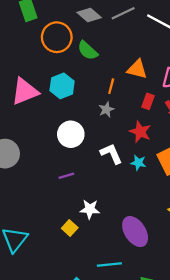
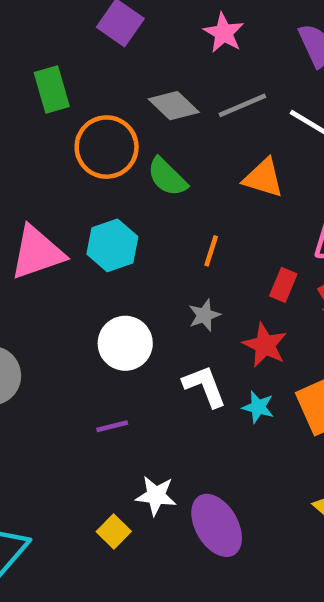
orange triangle: (137, 69) -> (263, 178), moved
gray star: (106, 109) -> (204, 315), moved
purple ellipse: (135, 232) -> (217, 525), moved

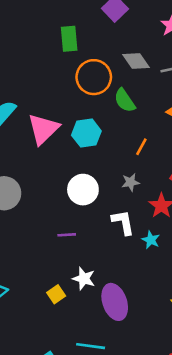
pink triangle: (37, 253) -> (43, 129), turned -36

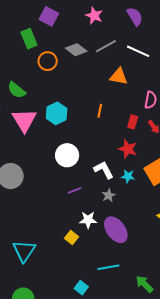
green rectangle: (69, 39) -> (29, 39), moved
orange circle: (94, 77) -> (48, 61), moved, size x0.7
green semicircle: (125, 100) -> (17, 90), moved
gray star: (131, 182) -> (109, 195), moved
purple line: (67, 235) -> (74, 191), moved

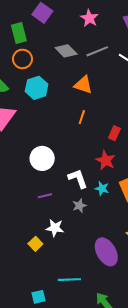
orange circle: (48, 61) -> (22, 59), moved
orange triangle: (119, 77) -> (83, 85), moved
cyan hexagon: (57, 113) -> (37, 88), moved
purple ellipse: (116, 230) -> (106, 252), moved
cyan square: (81, 288) -> (39, 297), turned 32

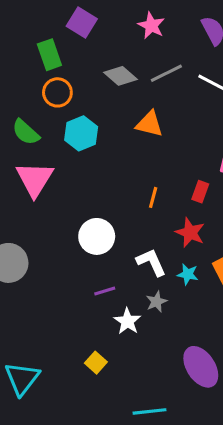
orange line: (82, 117) -> (153, 197), moved
white star: (55, 228) -> (127, 321), moved, turned 30

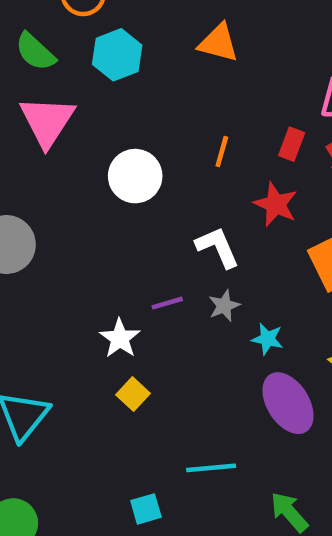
white circle: (97, 236) -> (135, 176), moved
cyan star: (188, 274) -> (267, 339), moved
purple line: (105, 291) -> (167, 303), moved
white star: (127, 321) -> (120, 338), moved

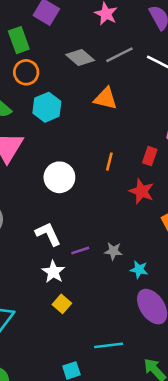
white L-shape: (218, 247) -> (48, 234), moved
gray star: (224, 306) -> (113, 251), turned 30

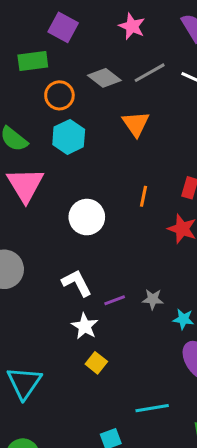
green rectangle: (19, 40) -> (33, 61), turned -75
orange circle: (26, 72) -> (59, 95), moved
orange triangle: (105, 98) -> (136, 124), turned 45

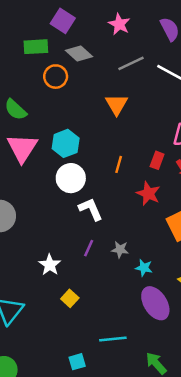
gray diamond: (104, 78) -> (79, 53), moved
cyan hexagon: (69, 137) -> (66, 143), moved
white L-shape: (77, 283) -> (91, 209), moved
purple line: (115, 300) -> (89, 248), turned -49
white star: (85, 326) -> (50, 265), moved

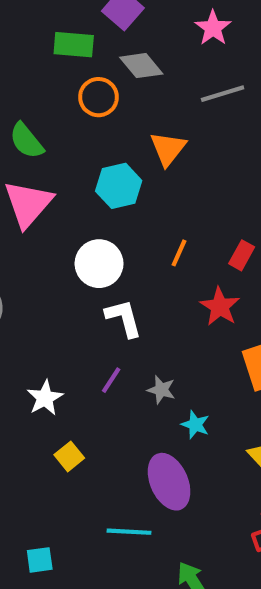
orange triangle: (117, 104) -> (168, 149), moved
cyan hexagon: (66, 143) -> (119, 186), moved
purple ellipse: (155, 303) -> (169, 482), moved
cyan square: (77, 362) -> (40, 560), moved

